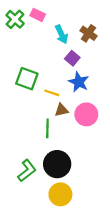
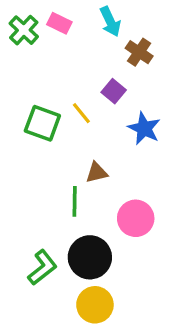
cyan arrow: (61, 34) -> (110, 22), moved
blue star: (79, 82) -> (144, 128), moved
yellow line: (52, 93) -> (81, 113), moved, turned 32
pink circle: (86, 114) -> (136, 218), moved

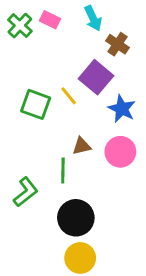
purple square: (114, 91) -> (96, 77), size x1.6
pink circle: (136, 218) -> (120, 152), moved
green L-shape: (42, 267) -> (26, 192), moved

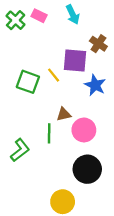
brown cross: (117, 44) -> (98, 44), moved
purple square: (96, 77) -> (75, 61), turned -35
pink circle: (120, 152) -> (84, 130), moved
black circle: (76, 218) -> (87, 169), moved

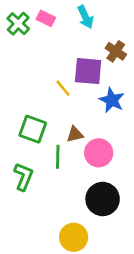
green square: (28, 82) -> (33, 129), moved
green L-shape: (20, 150) -> (23, 177), turned -30

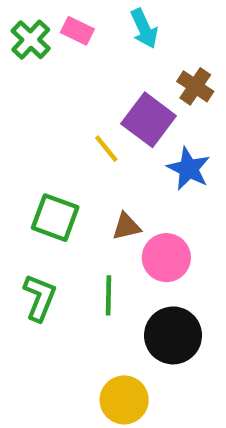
purple square: (88, 71) -> (149, 120), turned 32
green line: (58, 157) -> (109, 295), moved

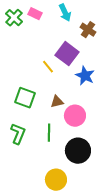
brown cross: (195, 86) -> (88, 30), moved

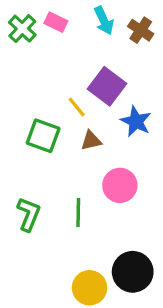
brown cross: (88, 30) -> (141, 30), moved
green square: (25, 98) -> (43, 136), moved
brown triangle: (57, 102) -> (91, 141), moved
black circle: (78, 151) -> (133, 272), moved

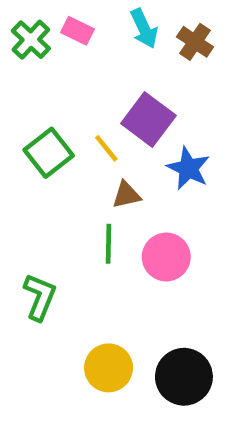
green square: (43, 136) -> (49, 153), moved, turned 32
green line: (78, 213) -> (109, 244), moved
yellow circle: (89, 288) -> (109, 368), moved

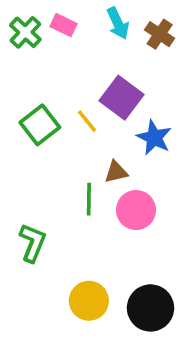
brown triangle: (126, 195) -> (116, 172), moved

